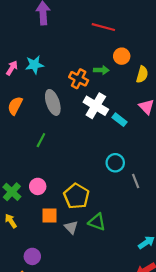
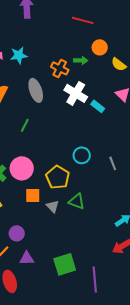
yellow semicircle: (142, 74) -> (119, 64), turned 112
cyan circle: (115, 163) -> (82, 155), moved
pink circle: (38, 186) -> (22, 168), size x1.5

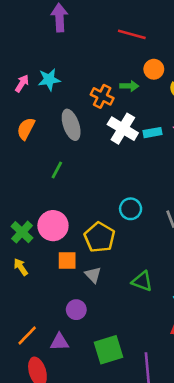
cyan rectangle: (98, 106) -> (153, 133), moved, turned -48
green triangle: (77, 201) -> (142, 281), moved
purple circle: (17, 233) -> (76, 310), moved

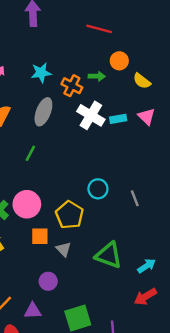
cyan star: (49, 80) -> (41, 73), moved
gray ellipse: (71, 125) -> (43, 112), turned 40
green triangle: (142, 281) -> (109, 255), size x1.4

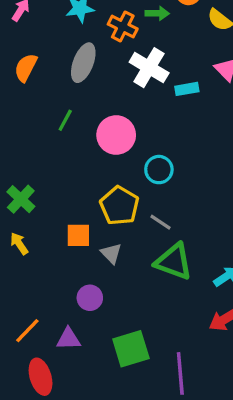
cyan rectangle: (118, 119) -> (187, 89), moved
gray line: (135, 198) -> (161, 222), moved, turned -35
pink circle: (27, 204) -> (116, 135), moved

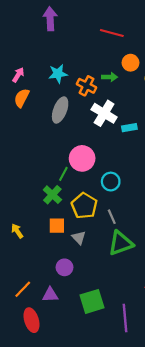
orange semicircle: (26, 68) -> (22, 98), moved
green line: (65, 120) -> (63, 174), moved
green cross: (21, 199) -> (52, 195), moved
gray line: (161, 222) -> (112, 217), turned 32
green triangle: (174, 262) -> (121, 243), turned -40

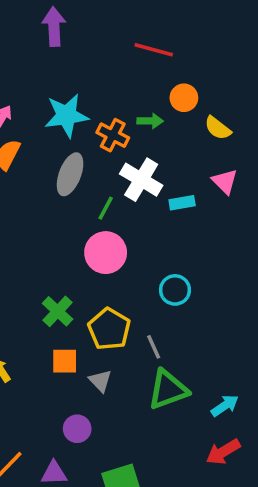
cyan star: (58, 74) -> (66, 116), size x1.4
green line: (63, 174) -> (106, 208), moved
cyan circle: (111, 182) -> (175, 290), moved

